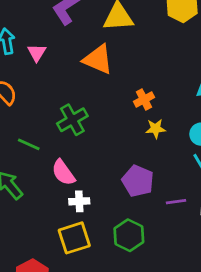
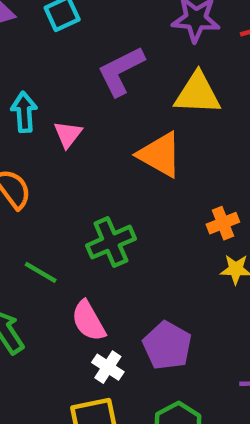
purple pentagon: (138, 181) -> (167, 346), moved
white cross: (79, 201) -> (108, 367), turned 30

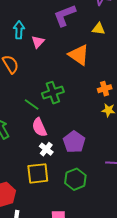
yellow triangle: (198, 94) -> (98, 29), size x0.6
green line: (41, 272) -> (32, 104), moved

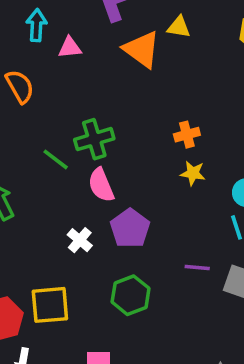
pink triangle: (38, 42) -> (70, 48), turned 40
orange triangle: (79, 55) -> (142, 49), moved
pink semicircle: (39, 127) -> (101, 185), moved
yellow square: (38, 173) -> (50, 305), moved

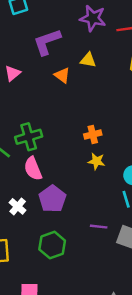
pink triangle: (70, 48) -> (13, 73), turned -35
orange triangle: (142, 49) -> (62, 75), size x0.6

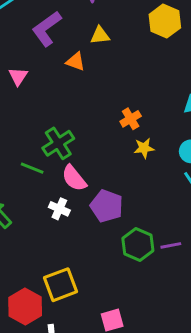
white cross: (18, 206) -> (59, 209), moved
purple line: (99, 227) -> (171, 245), moved
green hexagon: (52, 245) -> (138, 244), moved

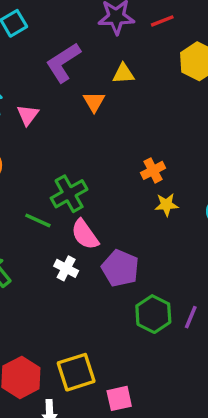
orange triangle: (76, 62) -> (94, 102), turned 36
purple line: (171, 245) -> (191, 317), turned -60
yellow square: (60, 285) -> (76, 372), moved

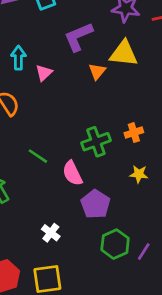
yellow triangle: (123, 74) -> (124, 53), size x1.6
green cross: (69, 194) -> (96, 142), moved
yellow star: (166, 205) -> (139, 174), moved
white cross: (66, 268) -> (51, 233), moved

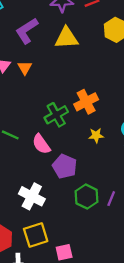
orange triangle: (97, 71) -> (25, 68), moved
orange cross: (134, 133) -> (86, 102), size x1.5
white cross: (51, 233) -> (32, 196), size x1.6

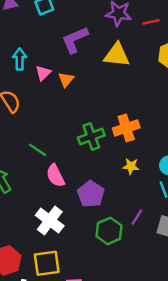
pink semicircle: (41, 144) -> (55, 176), moved
purple line: (111, 199) -> (137, 217), moved

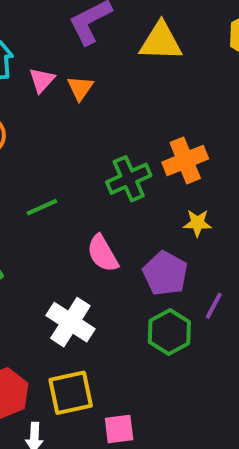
green line: (38, 150) -> (42, 207), turned -54
pink semicircle: (55, 176) -> (103, 253), moved
purple pentagon: (91, 194) -> (165, 274), moved

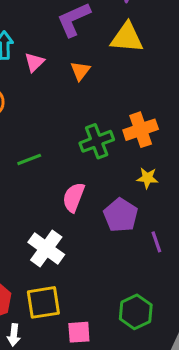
orange triangle: (80, 88) -> (80, 71), moved
pink semicircle: (103, 253) -> (74, 197), turned 48
purple line: (214, 306) -> (156, 242), turned -50
green hexagon: (169, 332) -> (136, 312), moved

